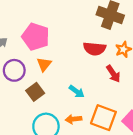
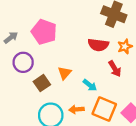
orange triangle: (44, 64) -> (65, 73), moved
cyan arrow: (77, 91) -> (90, 85), moved

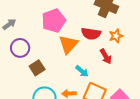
pink pentagon: (44, 32) -> (54, 21), moved, turned 30
orange triangle: (65, 73) -> (68, 44), moved, size x1.5

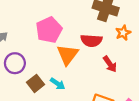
orange star: (116, 36) -> (123, 33), moved
cyan arrow: (82, 71) -> (58, 84), moved

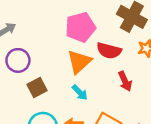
pink pentagon: (49, 30) -> (80, 27), moved
cyan arrow: (58, 84) -> (80, 92), moved

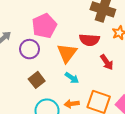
pink pentagon: (80, 27) -> (44, 26), moved
purple circle: (18, 60) -> (30, 49), moved

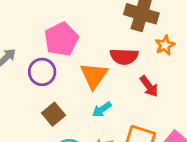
cyan arrow: (72, 78) -> (102, 109), turned 112

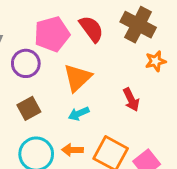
red semicircle: (124, 56) -> (91, 29), moved, turned -140

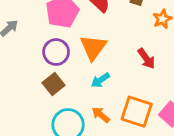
purple circle: (26, 63) -> (56, 52), moved
orange arrow: (72, 150) -> (101, 115), turned 48

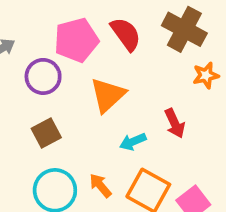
purple circle: (56, 52) -> (43, 76), moved
cyan arrow: (100, 80) -> (133, 142), moved

